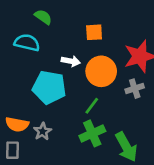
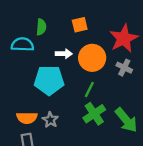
green semicircle: (43, 17) -> (41, 27), moved, turned 70
gray cross: (135, 89) -> (124, 68), turned -35

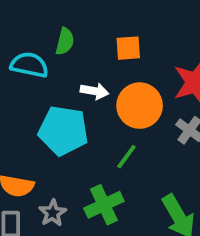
green cross: (94, 114) -> (104, 205), moved
gray star: (50, 120) -> (53, 213), moved

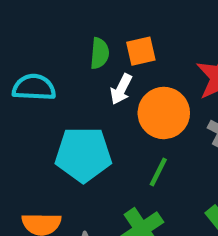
green semicircle: (65, 41) -> (100, 53), moved
white arrow: (95, 91) -> (121, 89), moved, turned 116

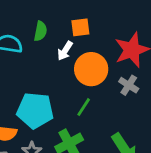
green semicircle: (100, 53) -> (40, 31), moved
cyan pentagon: (83, 154) -> (35, 110), moved

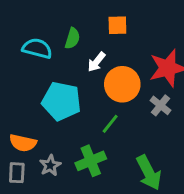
orange square: (80, 27) -> (117, 25), moved
cyan pentagon: (35, 110) -> (61, 101), moved

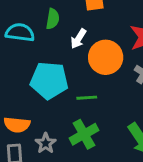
green line: (110, 124) -> (87, 98), moved, turned 54

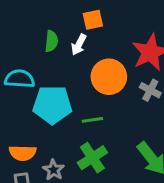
cyan semicircle: (20, 32) -> (20, 79), moved
white arrow: (78, 39) -> (79, 45), moved

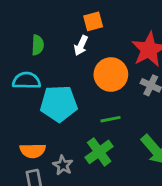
green semicircle: (51, 41) -> (38, 45), moved
green line: (92, 120) -> (111, 119), moved

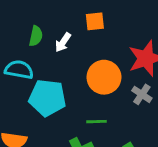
white arrow: (81, 45) -> (63, 42), moved

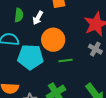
orange circle: (104, 77) -> (53, 40), moved
green line: (96, 122) -> (65, 61), moved

